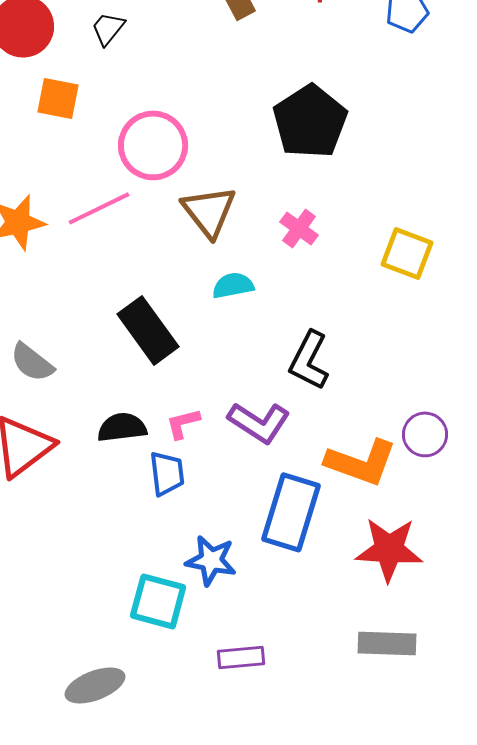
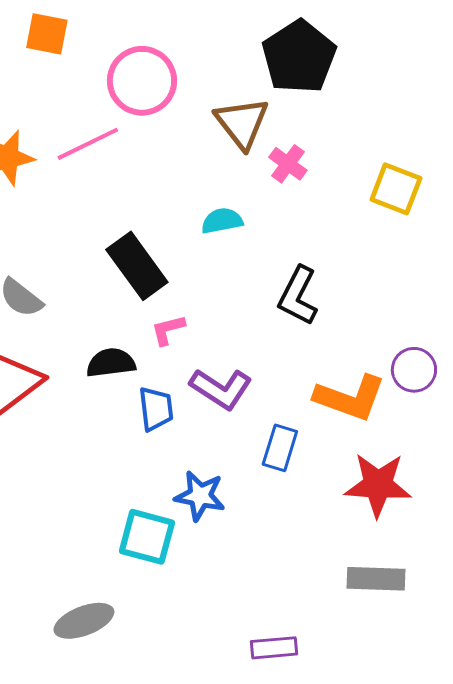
brown triangle: (209, 211) -> (242, 123), moved
purple L-shape: (259, 422) -> (221, 389), moved
pink L-shape: (183, 423) -> (168, 330), moved
blue rectangle: (291, 512) -> (280, 448), size x0.6
purple rectangle: (241, 657) -> (274, 648), moved

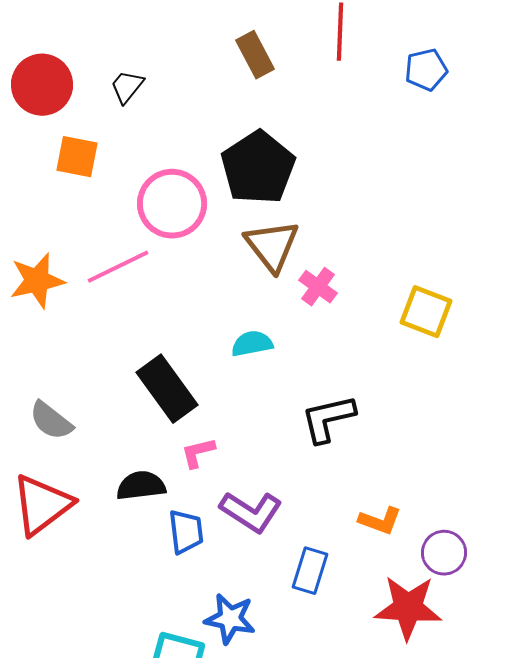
black pentagon: (299, 57) -> (258, 168), moved
black L-shape: (298, 296) -> (328, 419), turned 50
purple circle: (414, 370) -> (444, 553), moved
orange L-shape: (350, 398) -> (380, 521), size x0.6

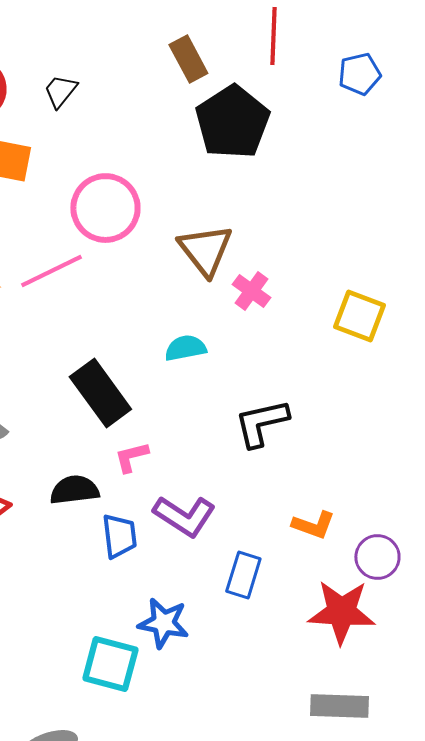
black pentagon: (258, 168) -> (232, 122), moved

